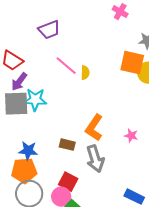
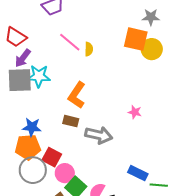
orange L-shape: (94, 128) -> (77, 95), moved
gray arrow: (95, 159) -> (99, 135), turned -60
red square: (68, 182) -> (52, 157), moved

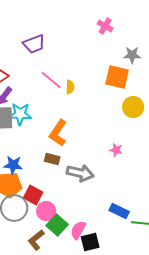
yellow circle: (152, 49) -> (133, 107), moved

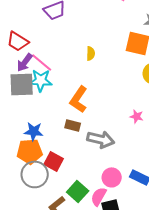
pink line: (51, 80) -> (42, 62), moved
pink circle: (46, 211) -> (112, 177), moved

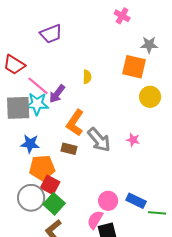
purple arrow: (25, 62) -> (57, 94), moved
blue star: (34, 131) -> (30, 144), moved
gray arrow: (101, 139) -> (99, 140), moved, turned 36
orange pentagon: (30, 151) -> (42, 168), moved
green square: (78, 191) -> (54, 204), moved

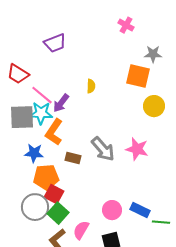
orange L-shape: (75, 123) -> (54, 132), moved
pink star: (133, 140) -> (137, 149), size x1.6
pink semicircle: (95, 220) -> (81, 230), moved

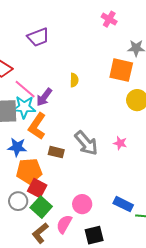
pink star: (137, 149) -> (120, 143), size x0.6
gray circle: (35, 207) -> (18, 201), size x0.7
pink circle: (112, 210) -> (82, 204), moved

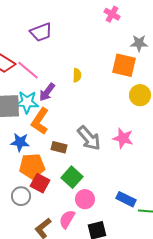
pink line: (25, 89) -> (28, 70), moved
pink star: (120, 143) -> (123, 138), size x1.5
green square: (41, 207) -> (72, 177), moved

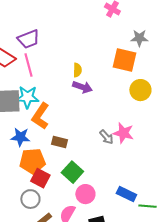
purple trapezoid: (41, 32) -> (28, 39), moved
pink line: (28, 70) -> (28, 65), turned 35
purple arrow: (47, 92) -> (82, 87), moved, turned -108
gray arrow: (89, 138) -> (106, 137), moved, size x0.6
gray circle: (21, 196) -> (30, 199), moved

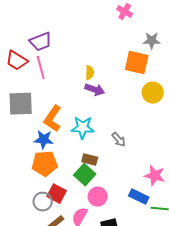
cyan star: (27, 97) -> (83, 128), moved
pink star: (123, 133) -> (155, 176), moved
blue star: (20, 137) -> (44, 140), moved
brown rectangle: (59, 142) -> (90, 160), moved
red square: (40, 178) -> (57, 194), moved

